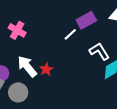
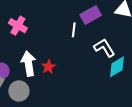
white line: (70, 34) -> (74, 30), turned -40
white arrow: (27, 66) -> (28, 64), turned 30

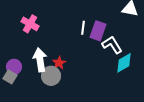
purple rectangle: (91, 15) -> (98, 31), moved, turned -42
gray circle: (19, 91) -> (51, 76), moved

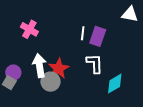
white L-shape: (112, 45) -> (95, 63), moved, turned 30
red star: (59, 63) -> (59, 69), size x1.5
cyan diamond: (124, 63) -> (115, 84), moved

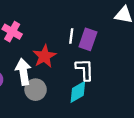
red star: (59, 69) -> (44, 56), moved
cyan diamond: (115, 84) -> (78, 92), moved

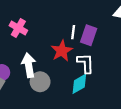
red star: (44, 56) -> (62, 51), moved

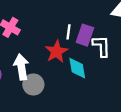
white L-shape: (86, 63) -> (101, 46), moved
cyan diamond: (79, 84) -> (77, 68), moved, turned -70

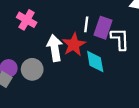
white arrow: (21, 67) -> (55, 48), moved
gray circle: (33, 84) -> (32, 69), moved

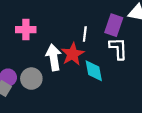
pink cross: (27, 20) -> (26, 30), turned -30
purple rectangle: (103, 28) -> (114, 25), moved

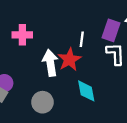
cyan diamond: (94, 71) -> (86, 91), moved
gray circle: (31, 79) -> (42, 102), moved

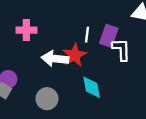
purple rectangle: (111, 30) -> (109, 36), moved
white arrow: (50, 63) -> (55, 59), turned -75

